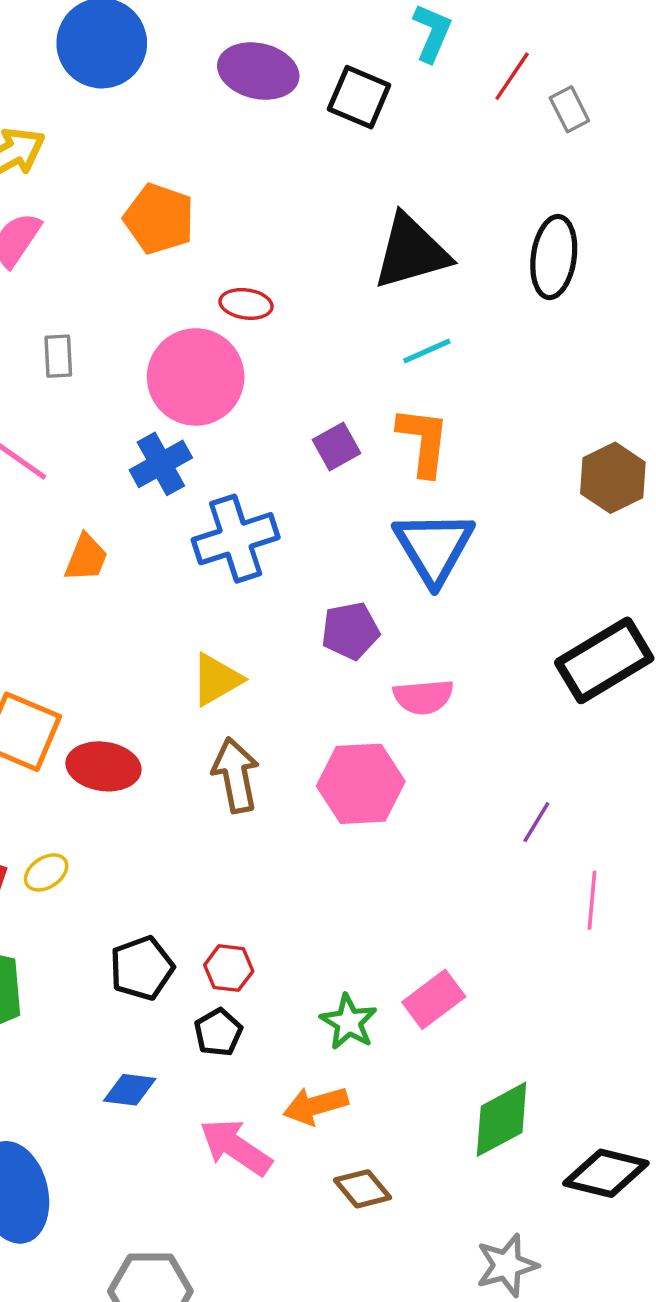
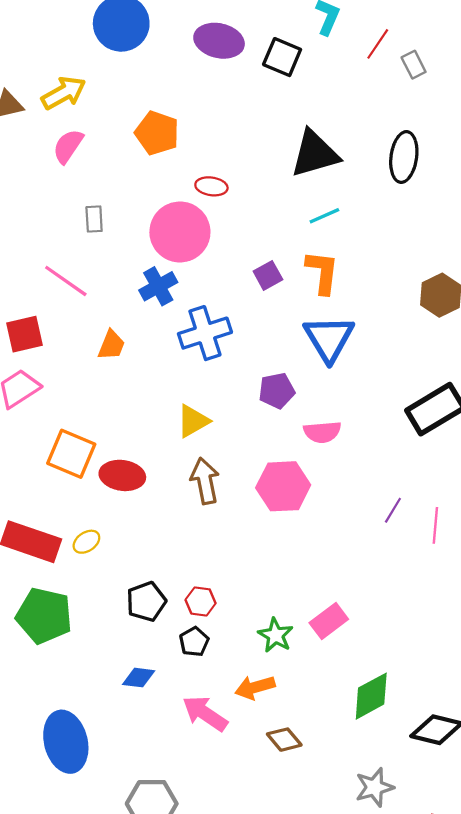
pink line: (592, 900) -> (435, 525), moved

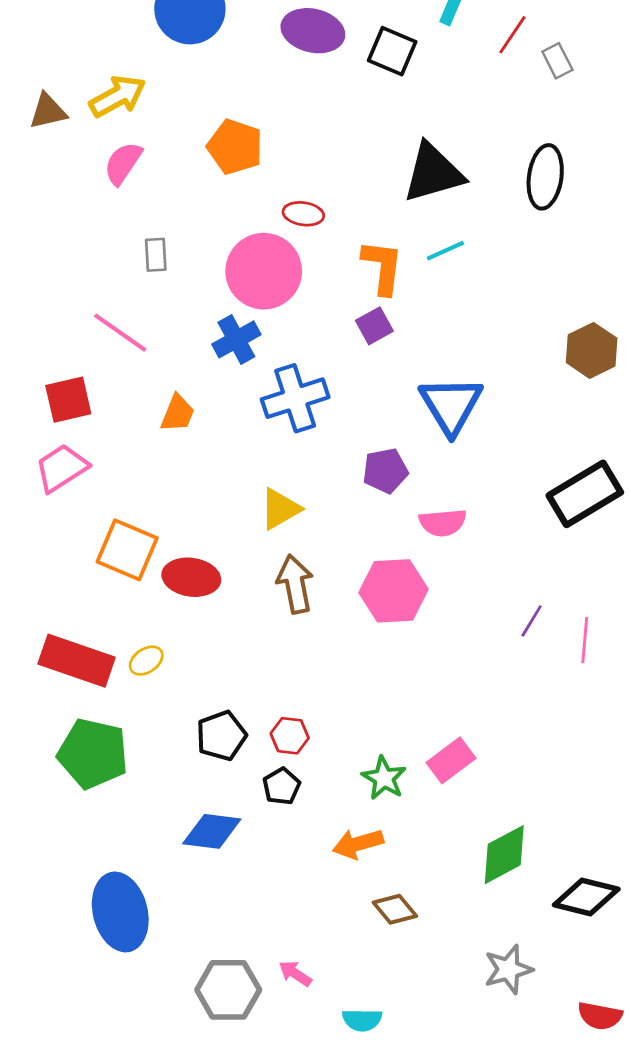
orange L-shape: (322, 272) -> (383, 267), moved
blue diamond: (139, 678) -> (212, 831), size x1.4
pink arrow: (205, 713) -> (295, 973), moved, size x0.6

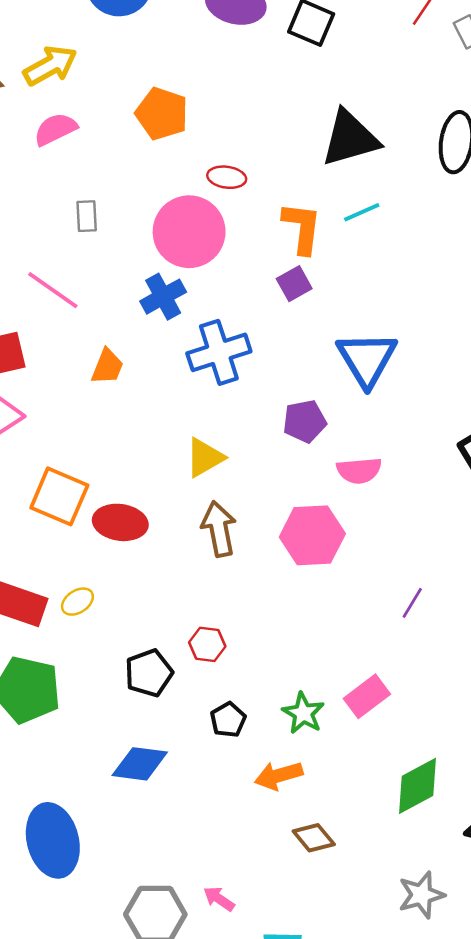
pink semicircle: (123, 163) -> (55, 129), turned 30
purple line: (532, 621) -> (412, 603), moved
red hexagon: (290, 736) -> (207, 644), moved
black pentagon: (281, 786) -> (228, 720), moved

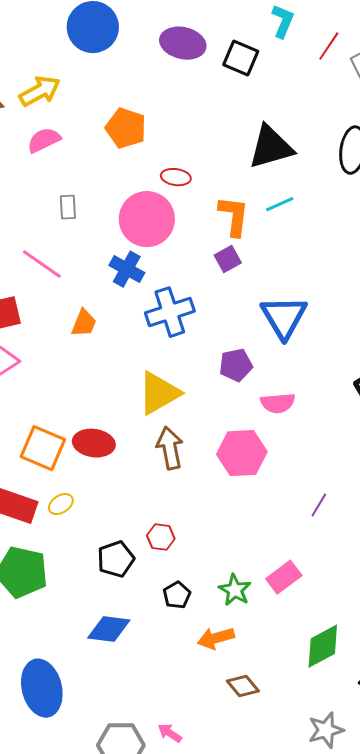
blue cross: (163, 297) -> (127, 269), turned -32
yellow triangle: (205, 458) -> (159, 393), size x1.4
orange square: (59, 496) -> (43, 448), moved

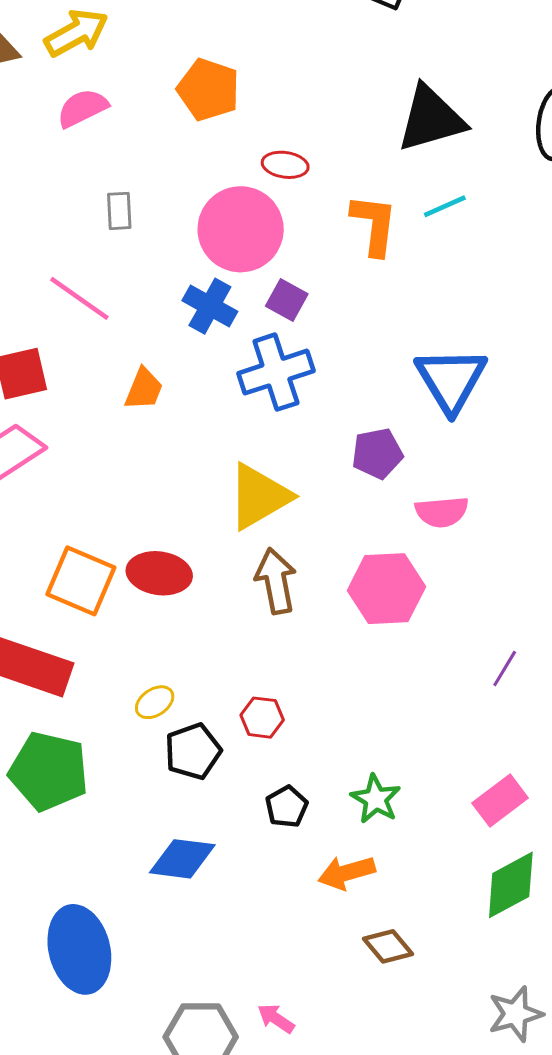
purple square: (228, 259) -> (287, 300), moved, turned -32
yellow ellipse: (61, 504) -> (155, 702), moved
pink rectangle: (284, 577) -> (500, 800), moved

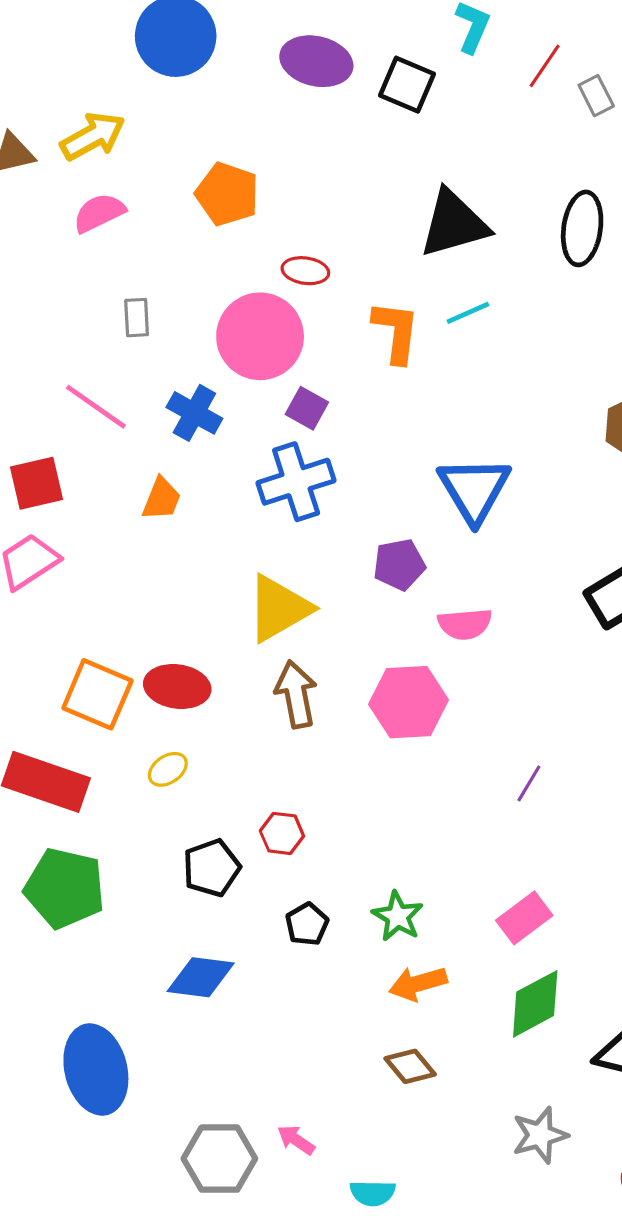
blue cross: (210, 306) -> (194, 413), moved
yellow ellipse: (155, 702) -> (168, 769), moved
orange arrow: (347, 873) -> (418, 984), moved

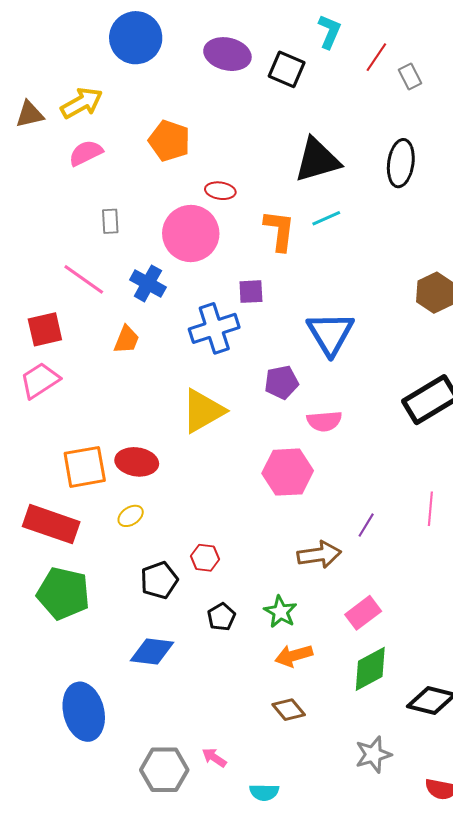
purple square: (307, 408) -> (251, 292), moved, turned -32
orange square: (97, 694) -> (85, 467), turned -33
brown arrow: (296, 694) -> (319, 555), moved, turned 93

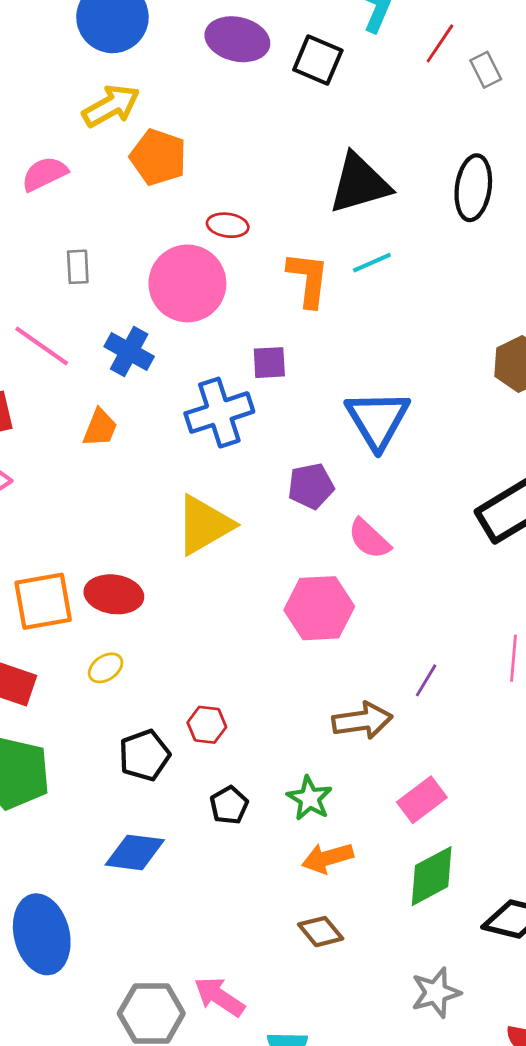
yellow arrow: (82, 103) -> (111, 106), moved
pink semicircle: (324, 421) -> (369, 539), turned 48
pink arrow: (214, 758) -> (219, 997), size x1.5

